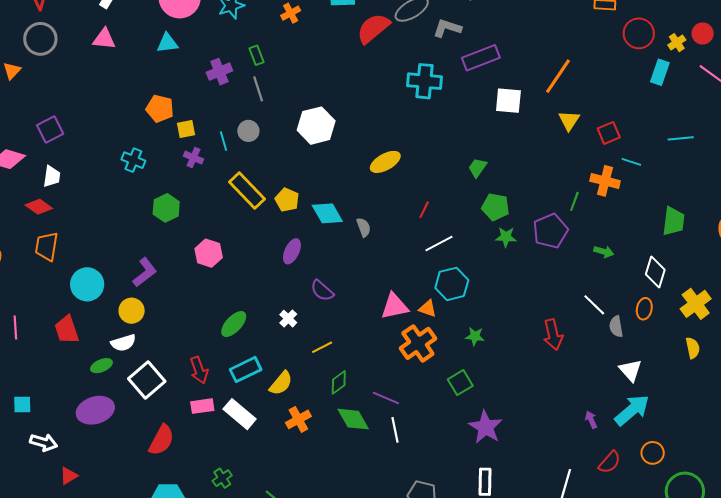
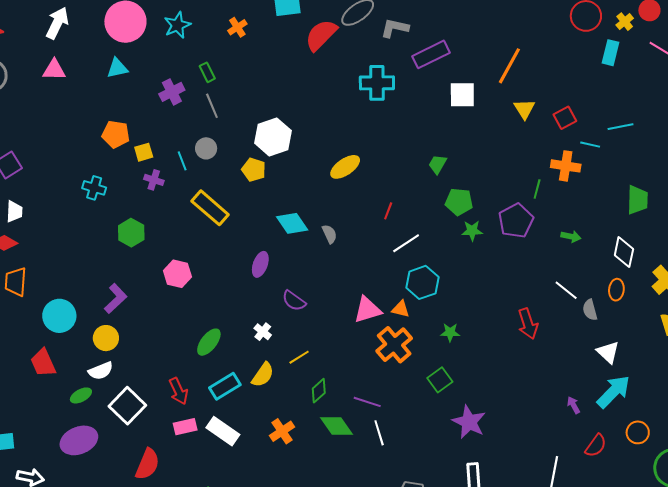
cyan line: (681, 138) -> (620, 127), moved
yellow pentagon: (287, 200) -> (254, 170), moved
yellow semicircle: (281, 383) -> (263, 375), moved

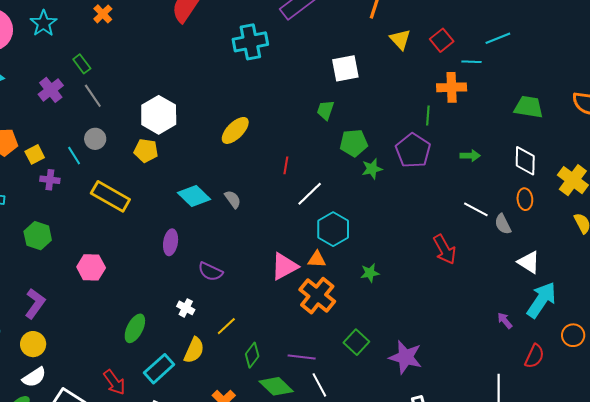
white square: (462, 95) -> (345, 68), moved
green trapezoid: (638, 200) -> (529, 107), turned -72
green square: (440, 380) -> (356, 342), moved

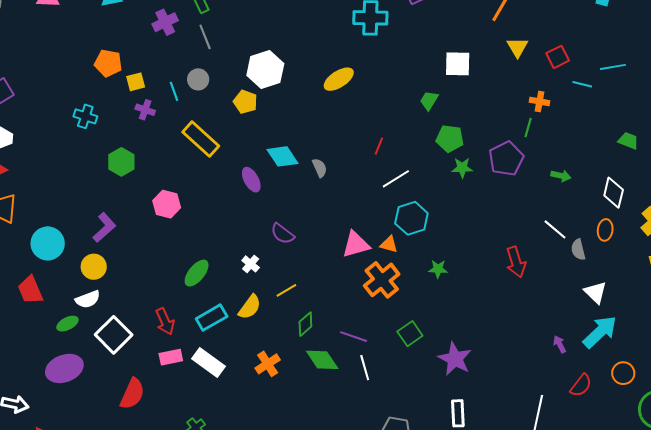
orange cross: (452, 87) -> (540, 101), moved, size x0.7
green trapezoid: (529, 107) -> (628, 141), size x0.7
yellow ellipse: (235, 130) -> (339, 79), moved
purple ellipse: (171, 242) -> (251, 180), moved, turned -50

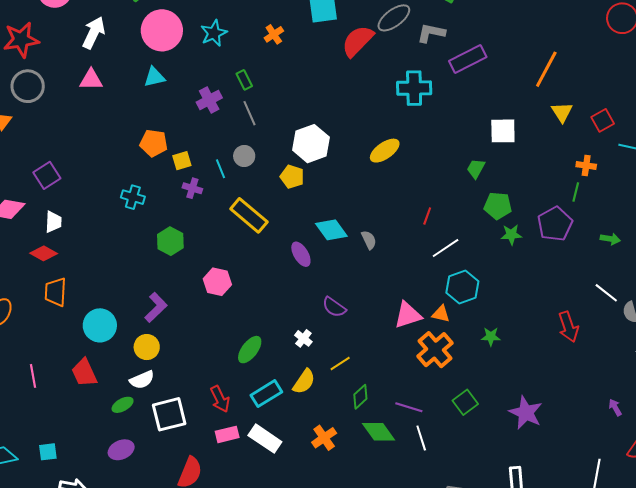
white square: (114, 335) -> (169, 414), turned 33
purple star: (455, 359) -> (526, 413), moved
purple ellipse: (64, 368) -> (121, 450), size x0.7

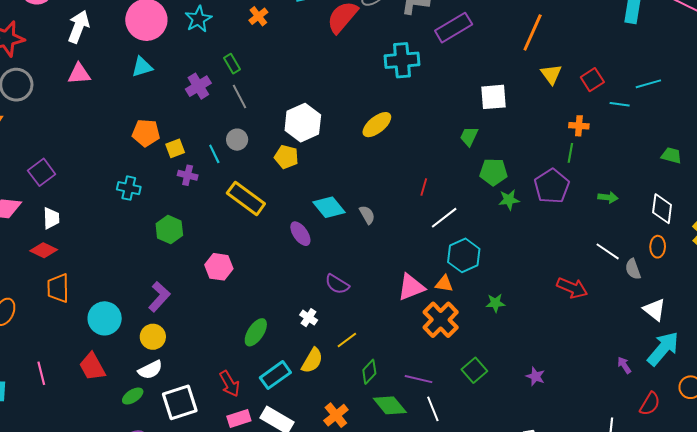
red arrow: (568, 327) -> (572, 288), turned -44
purple star: (526, 413) -> (535, 376), size x0.6

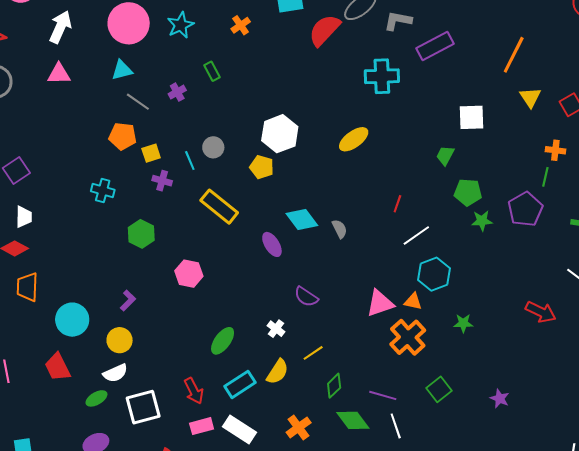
purple cross: (198, 86) -> (177, 92), size x0.7
gray line: (239, 97) -> (138, 102), moved, turned -30
purple L-shape: (159, 297) -> (128, 300), size x0.7

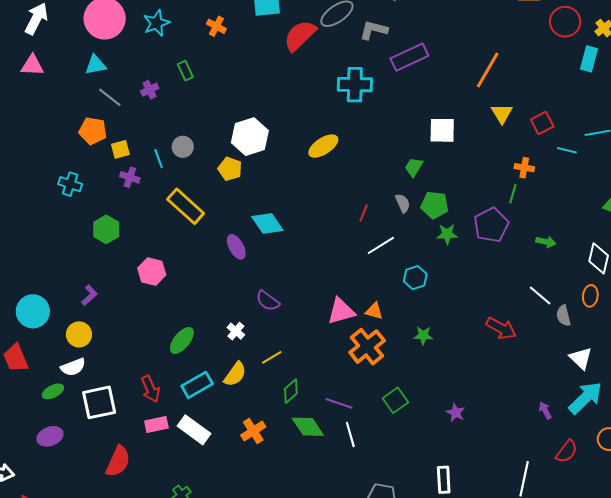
orange cross: (241, 25) -> (216, 26), turned -30
gray semicircle: (340, 229) -> (403, 203), moved
cyan hexagon: (434, 274) -> (415, 278), moved, size x0.7

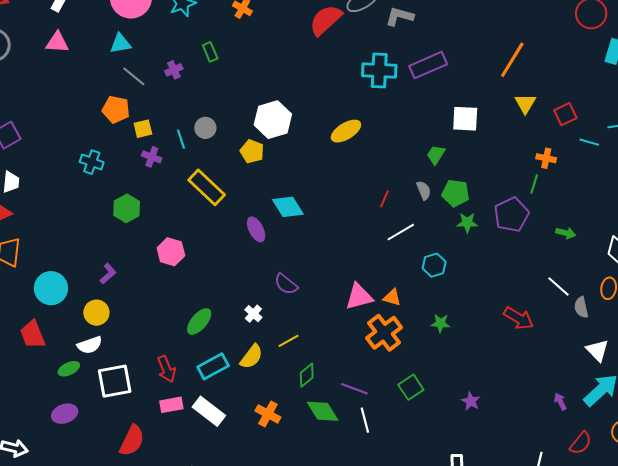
purple rectangle: (409, 57) -> (428, 65), moved
orange cross: (253, 431) -> (268, 414), turned -30

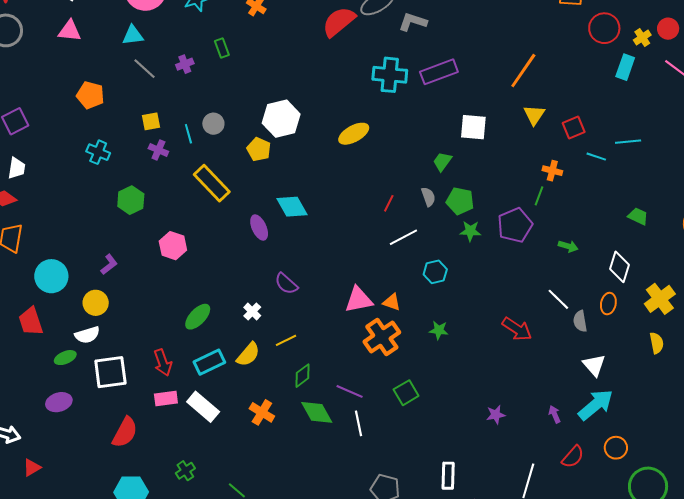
orange pentagon: (116, 109) -> (90, 95), moved
purple star: (471, 401) -> (496, 415), moved, turned 30

